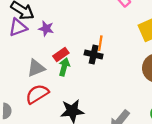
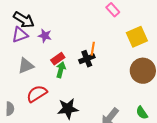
black cross: (94, 54) -> (87, 59), turned -35
gray triangle: (36, 68) -> (26, 66), moved

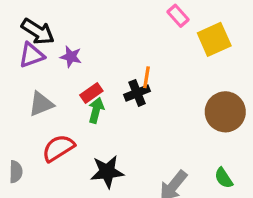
yellow square: (137, 37) -> (214, 39), moved

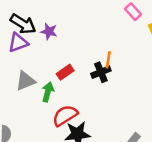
purple star: (71, 57) -> (49, 31), moved
green arrow: (96, 110) -> (48, 92), moved
red semicircle: (58, 148) -> (65, 115), moved

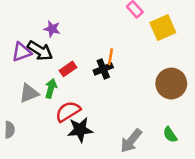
black arrow: (23, 24) -> (40, 51), moved
purple triangle: (18, 43) -> (22, 52), moved
gray triangle: (26, 81) -> (29, 93), moved

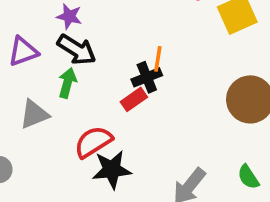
black arrow: (40, 51) -> (77, 50), moved
red rectangle: (68, 69) -> (134, 99), moved
green arrow: (51, 88) -> (67, 83), moved

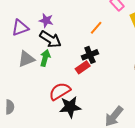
purple triangle: (23, 51) -> (20, 28), moved
orange line: (158, 59) -> (96, 28), moved, turned 32
gray triangle: (34, 114) -> (26, 59), moved

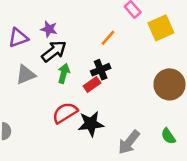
black arrow: (50, 39) -> (54, 51), turned -70
green arrow: (45, 58) -> (64, 73), moved
black star: (70, 107) -> (91, 124), moved

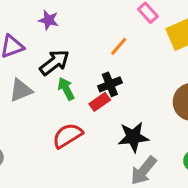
purple star: (49, 29) -> (49, 20), moved
green arrow: (64, 73) -> (66, 89), turned -42
black star: (91, 124) -> (133, 137), moved

